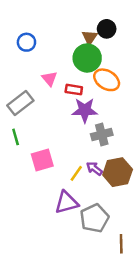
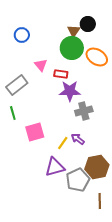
orange ellipse: (107, 80) -> (97, 57), moved
brown hexagon: (118, 172) -> (97, 167), moved

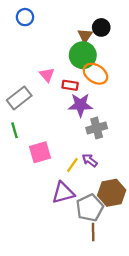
blue circle: (22, 35) -> (25, 17), moved
orange ellipse: (97, 57) -> (95, 74), moved
brown line: (100, 201) -> (93, 232), moved

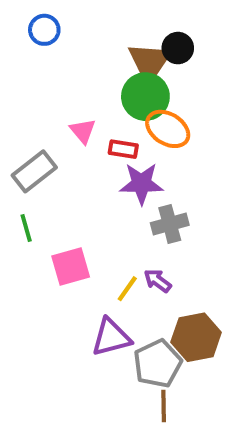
brown triangle: (85, 36) -> (149, 62), size x1.6

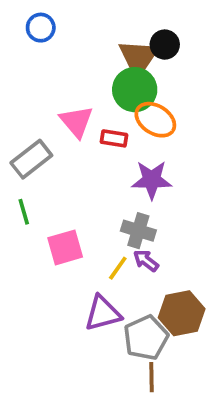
pink triangle: (83, 131) -> (76, 122), size x1.4
purple star: (141, 184) -> (152, 180), moved
gray cross: (170, 224) -> (138, 231), moved, turned 32

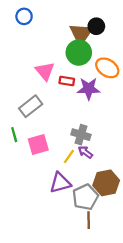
orange ellipse: (155, 120) -> (107, 68), moved
gray rectangle: (31, 159) -> (31, 106), moved
purple star: (152, 180) -> (89, 89), moved
green line: (24, 212) -> (14, 135), moved

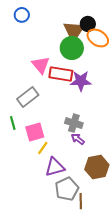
orange ellipse: (107, 68) -> (98, 38), moved
red rectangle: (67, 81) -> (61, 74), size x1.6
yellow line: (69, 157) -> (43, 148), moved
gray pentagon: (85, 197) -> (67, 189), moved

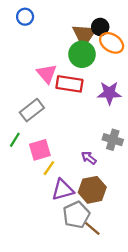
purple star: (81, 81) -> (109, 93), moved
green line: (13, 123) -> (15, 140), turned 48
gray cross: (74, 123) -> (113, 140), moved
brown hexagon: (97, 167) -> (92, 190), moved
brown line: (81, 201) -> (92, 228), turned -49

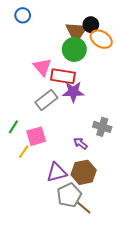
purple star: (109, 93) -> (73, 92), moved
gray rectangle: (32, 110) -> (46, 100), moved
yellow line: (49, 168) -> (24, 152), moved

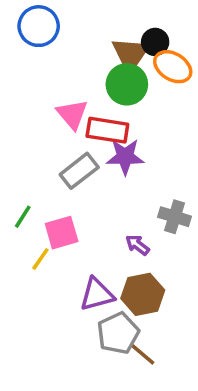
blue circle: (23, 15) -> (39, 26), size x1.5

